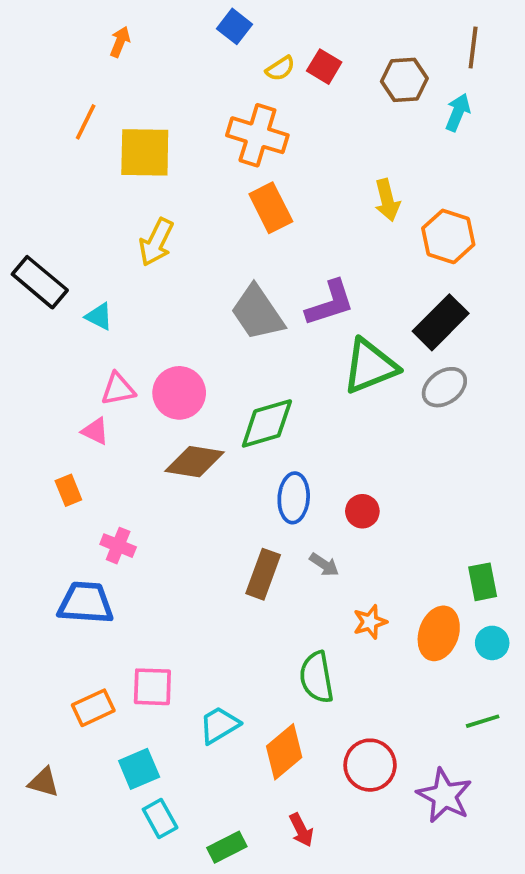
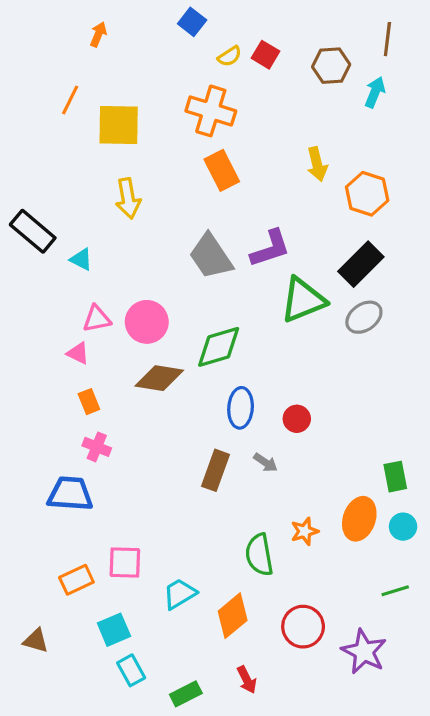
yellow arrow: (156, 242) -> (128, 198), turned -36
orange rectangle: (68, 490) -> (89, 402), moved
orange star: (370, 622) -> (305, 531), moved

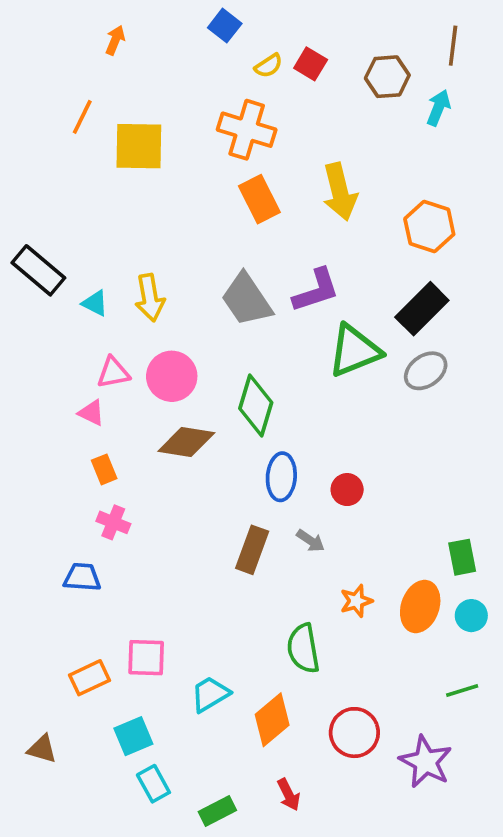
yellow arrow: (317, 164) -> (340, 192), moved, size x1.4
yellow arrow: (128, 198) -> (150, 298), moved
green diamond: (219, 347) -> (256, 406), turned -57
blue trapezoid: (70, 494) -> (82, 577), size x0.7
orange star: (305, 531) -> (356, 601), moved

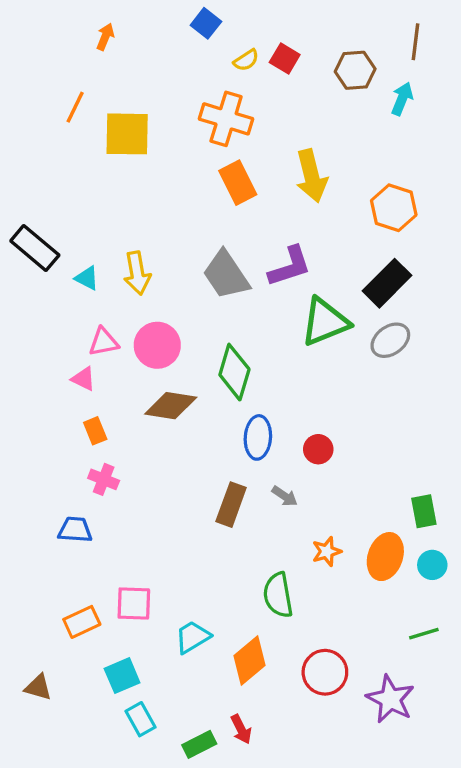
red arrow: (289, 795) -> (241, 729), moved

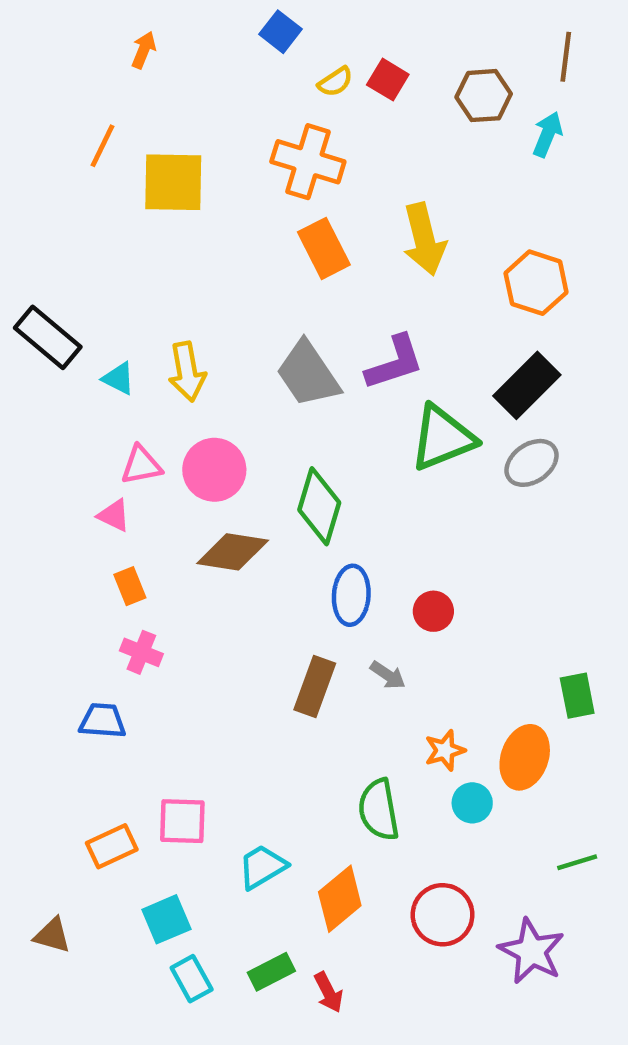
cyan circle: (432, 565) -> (472, 803), moved
green rectangle: (199, 744) -> (271, 972), moved

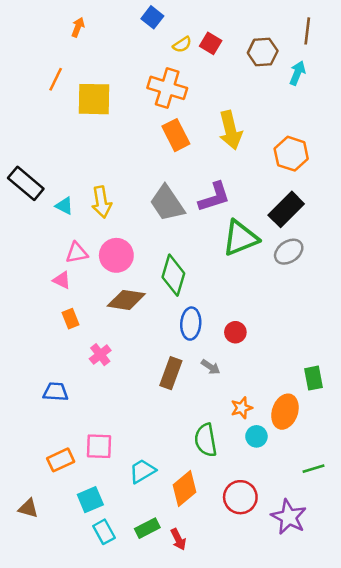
pink cross: (141, 652) -> (100, 355), moved, turned 30

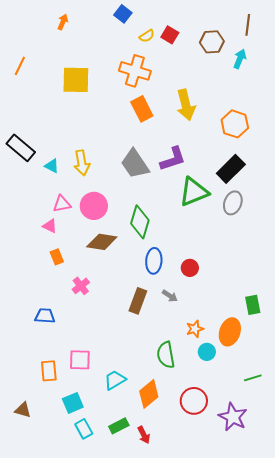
orange line: (56, 79) -> (20, 66), moved
gray ellipse: (289, 252) -> (233, 203), turned -35
orange rectangle: (61, 460) -> (49, 371), turned -70

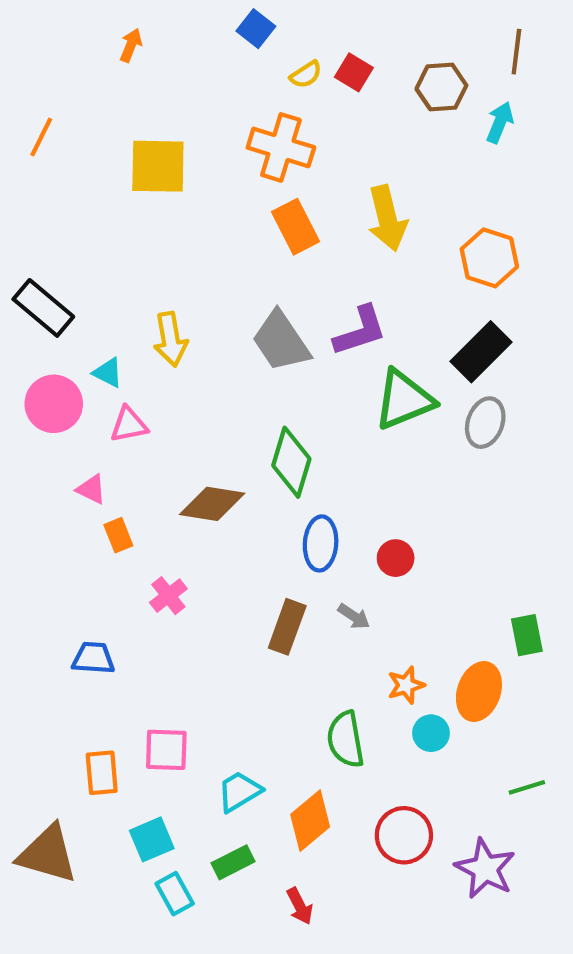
cyan triangle: (52, 166) -> (108, 373), moved
pink circle: (94, 206) -> (54, 404), moved
pink triangle: (50, 226) -> (91, 489), moved
brown triangle: (23, 410) -> (47, 854), size x1.8
green rectangle: (119, 426) -> (233, 862), moved

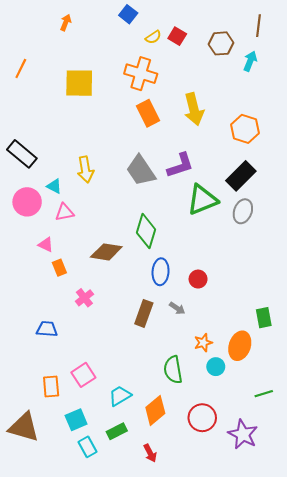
pink square: (166, 750) -> (83, 375), turned -35

